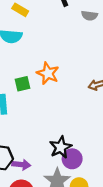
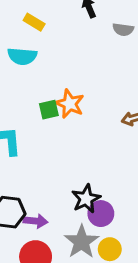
green square: (22, 84) -> (49, 110), moved

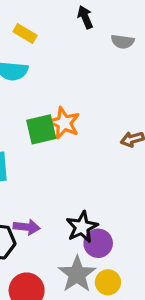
green square: (49, 110) -> (41, 129), size x1.4
purple arrow: (36, 221) -> (27, 227), moved

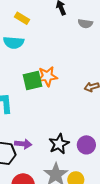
orange star: (64, 123) -> (47, 76), turned -30
purple circle: (98, 243) -> (86, 145), moved

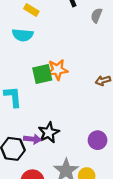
gray semicircle: (85, 24) -> (96, 15), turned 104
black star: (59, 144) -> (49, 133), moved

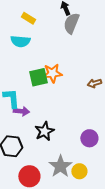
gray semicircle: (96, 15) -> (71, 23), moved, size x1.5
purple arrow: (32, 139) -> (21, 111), moved

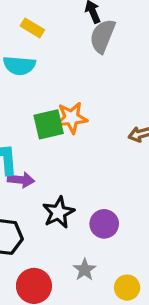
purple circle: (89, 138) -> (104, 224), moved
gray star: (60, 166) -> (85, 270), size x0.6
yellow circle: (79, 171) -> (127, 288), moved

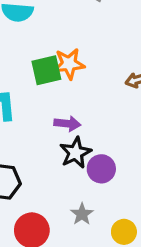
purple arrow: (21, 180) -> (67, 124), moved
black star: (58, 212) -> (75, 153), moved

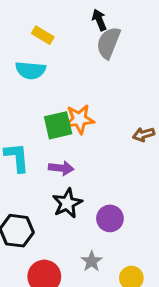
purple arrow: (67, 124) -> (61, 168), moved
black star: (75, 153) -> (67, 203), moved

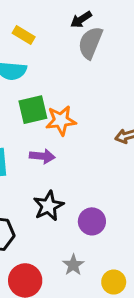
black arrow: (99, 20) -> (81, 20), turned -100
green square: (58, 125) -> (33, 110), moved
purple arrow: (61, 168) -> (42, 156), moved

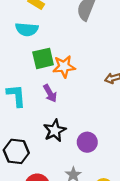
purple arrow: (42, 156) -> (50, 93), turned 54

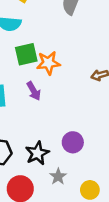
black star: (55, 131) -> (37, 153), moved

